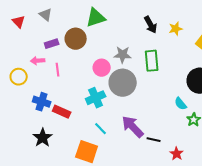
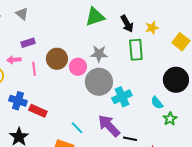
green triangle: (96, 18) -> (95, 17), moved
brown circle: (76, 39) -> (57, 59), moved
green rectangle: (152, 61) -> (136, 50), moved
cyan cross: (96, 98) -> (122, 97), moved

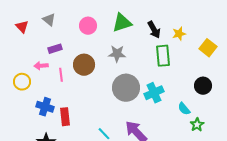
gray star: (99, 54) -> (117, 54), moved
pink circle: (78, 67) -> (88, 26), moved
black circle: (176, 80) -> (203, 86), size x0.7
cyan cross: (122, 97) -> (154, 93), moved
red rectangle: (38, 111) -> (65, 117), turned 60

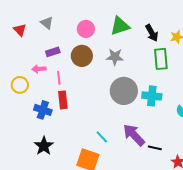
brown circle: (84, 65) -> (82, 56), moved
cyan cross: (154, 93) -> (152, 96), turned 30
red rectangle: (65, 117) -> (63, 100), moved

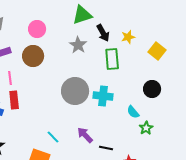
green triangle: (120, 26) -> (82, 15), moved
gray star: (115, 57) -> (78, 45), moved, turned 30
purple arrow: (134, 135) -> (85, 135), size x0.7

